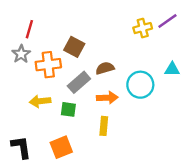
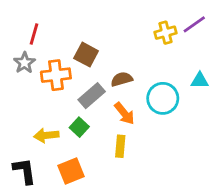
orange arrow: (107, 98) -> (124, 113), turned 54
yellow arrow: (40, 101) -> (46, 135), moved
green square: (68, 109) -> (79, 127), turned 35

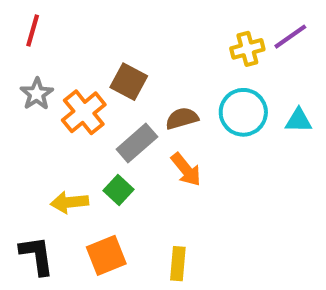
red line: (34, 34) -> (33, 30), moved
orange cross: (56, 75) -> (84, 112), turned -32
cyan circle: (163, 98) -> (243, 112), moved
yellow rectangle: (120, 146) -> (178, 264), moved

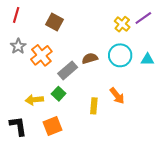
yellow cross: (247, 49) -> (122, 24), turned -35
brown square: (129, 82) -> (55, 22), moved
orange arrow: (186, 170) -> (117, 96), moved
yellow rectangle: (178, 264) -> (94, 106), moved

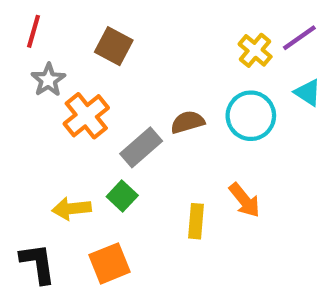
gray star: (18, 46) -> (48, 80), moved
cyan triangle: (147, 59) -> (308, 93), moved, turned 32

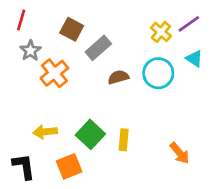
gray rectangle: (141, 147) -> (98, 48), moved
green square: (122, 196) -> (90, 134), moved, size x1.5
orange arrow: (244, 200) -> (180, 153), moved

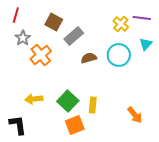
purple line: (189, 24) -> (142, 18), turned 42
cyan triangle: (194, 59) -> (146, 44), turned 40
orange square: (69, 166) -> (75, 125), moved

